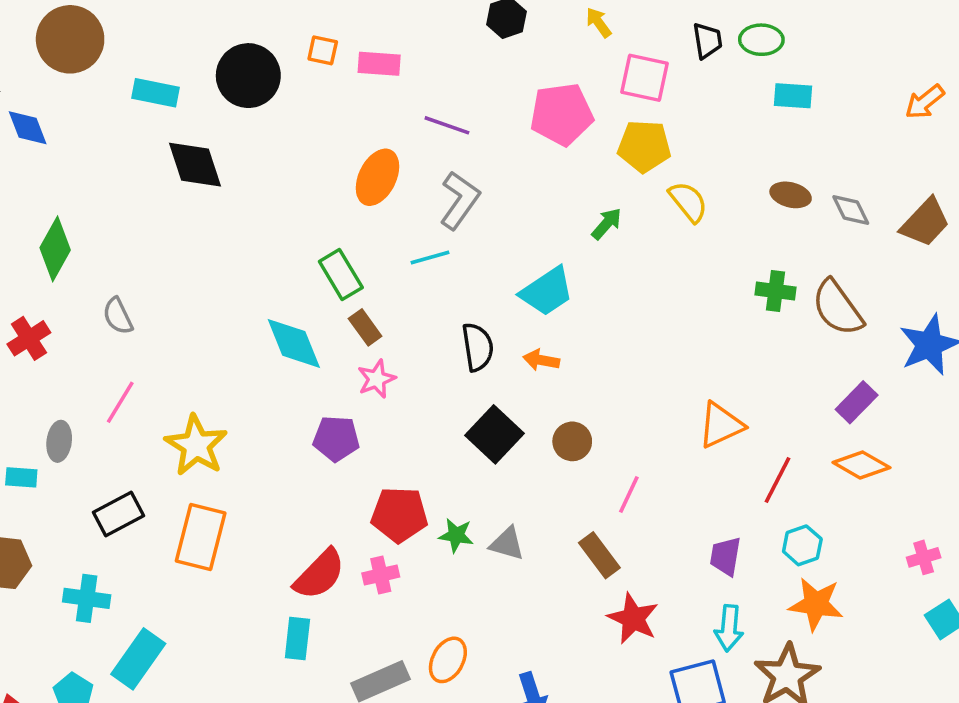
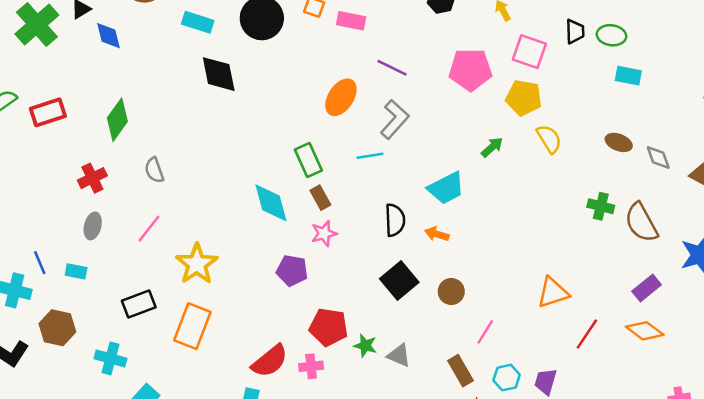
gray ellipse: (59, 441) -> (93, 226), moved
cyan hexagon: (802, 545) -> (507, 378), moved

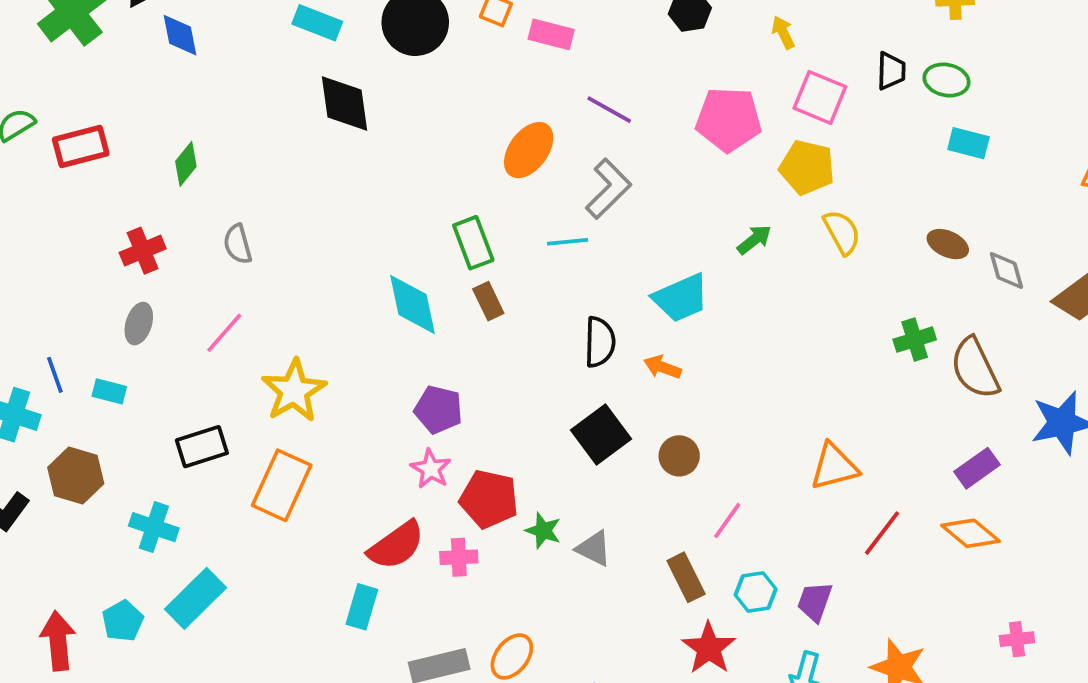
green diamond: (117, 120) -> (186, 164), size x0.7
green cross: (601, 206) -> (915, 340), turned -35
pink star: (324, 234) -> (431, 469), moved, turned -30

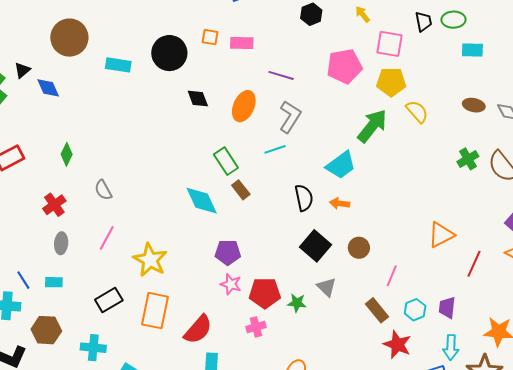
black diamond: (344, 104) -> (198, 98), moved, size x0.7
green arrow: (754, 240) -> (372, 126), size x1.8
red semicircle: (396, 545) -> (198, 330), moved
gray triangle: (594, 548) -> (327, 287), moved, turned 30

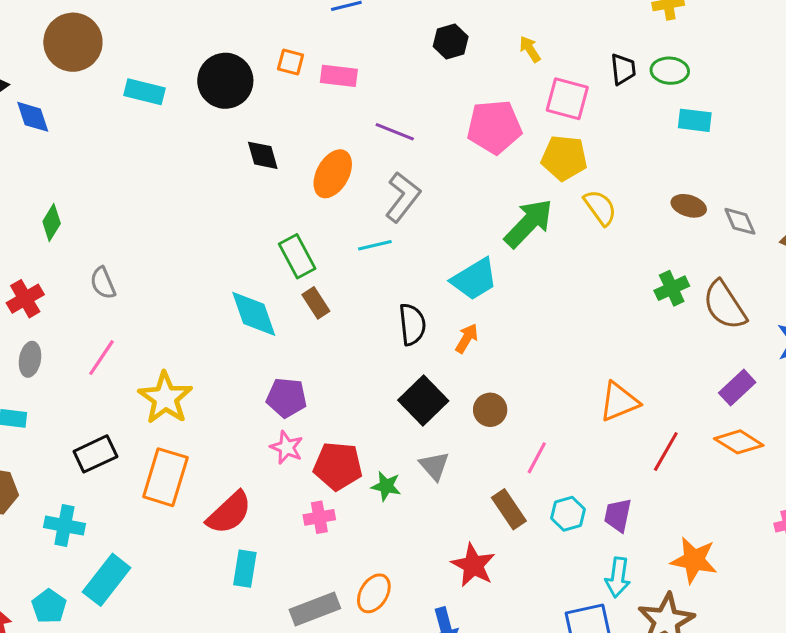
orange arrow: (340, 203) -> (467, 338), turned 108
red star: (397, 345) -> (473, 565), moved

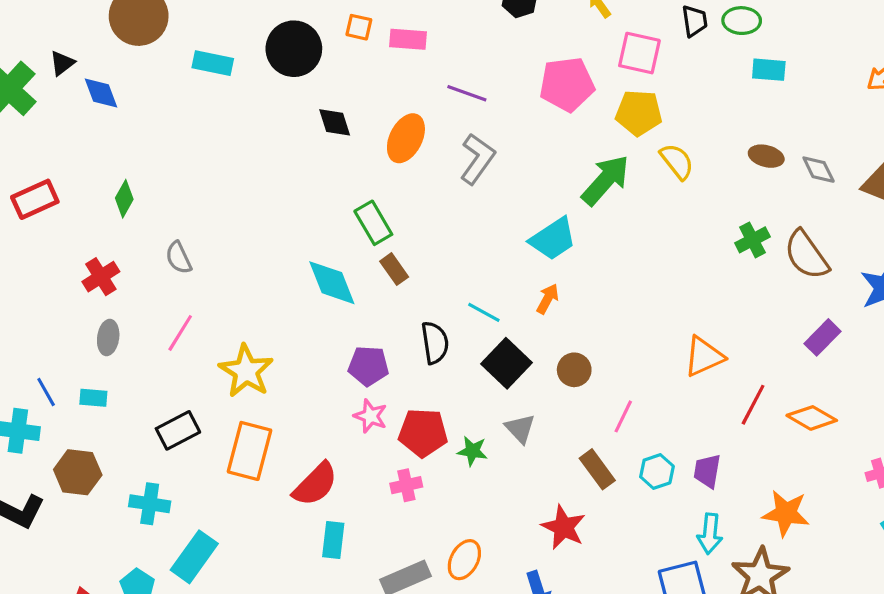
cyan line: (375, 245) -> (484, 312), moved, turned 44
black semicircle: (412, 324) -> (435, 343), moved
orange diamond: (739, 442) -> (812, 418), moved

